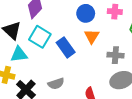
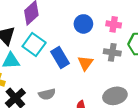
orange triangle: (92, 36) -> (85, 63), moved
gray cross: (115, 55) -> (112, 52), moved

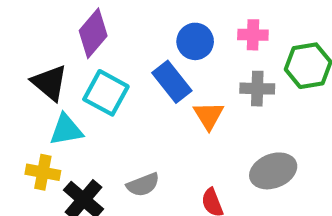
blue rectangle: (60, 58) -> (172, 82), moved

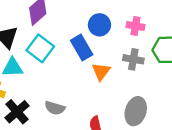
gray ellipse: (273, 171) -> (136, 111), turned -60
gray semicircle: (143, 185) -> (55, 108), turned 30

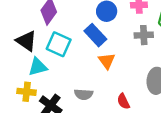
orange triangle: (101, 71) -> (107, 61), moved

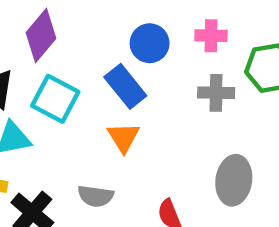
orange triangle: (107, 61) -> (123, 137), moved

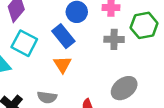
gray ellipse: (234, 180) -> (124, 88), turned 45

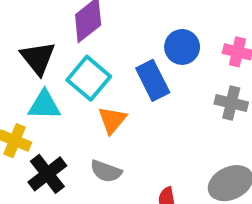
orange triangle: (62, 64) -> (112, 120), moved

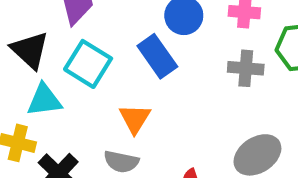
orange triangle: (112, 120) -> (135, 119), moved

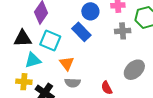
black triangle: (30, 50) -> (23, 38), turned -36
orange triangle: (135, 119) -> (67, 63), moved

